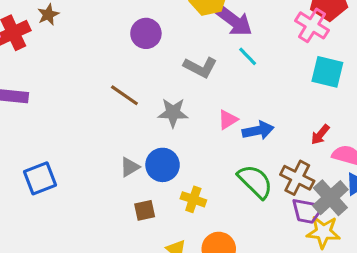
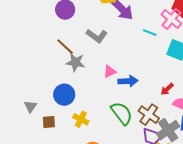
cyan line: (248, 56) -> (150, 33), moved, turned -32
brown line: (124, 95) -> (65, 47), moved
gray triangle: (130, 167) -> (31, 106), moved, turned -32

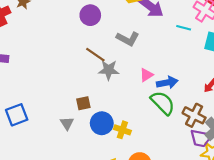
blue circle: (64, 95) -> (102, 123), moved
green semicircle: (122, 113) -> (163, 103), moved
brown square: (49, 122) -> (83, 103), moved

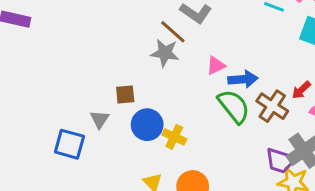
brown line: (95, 55) -> (173, 32), moved
blue square: (17, 115) -> (69, 144), moved, turned 30
brown cross: (194, 115) -> (272, 106), moved

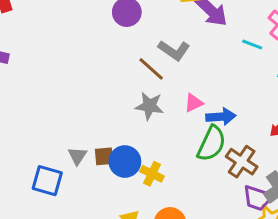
gray star: (165, 53) -> (149, 106), moved
brown square: (125, 95) -> (104, 156), moved
green semicircle: (234, 106) -> (211, 144), turned 63
brown cross: (272, 106) -> (242, 162), moved

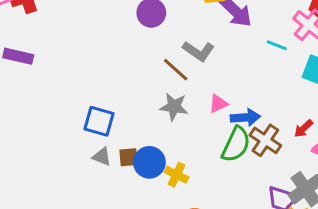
gray triangle: (77, 156) -> (102, 157), turned -42
brown cross: (242, 162) -> (265, 140), moved
blue square: (47, 181) -> (99, 121), moved

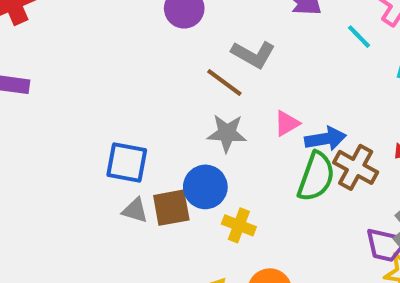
cyan line: (277, 45) -> (359, 37), turned 30
brown square: (128, 157) -> (171, 208), size x1.4
blue circle: (149, 162) -> (205, 187), moved

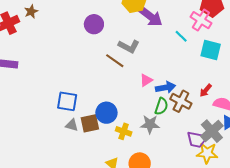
gray star: (227, 133) -> (150, 124), moved
green semicircle: (316, 177) -> (161, 106), size x0.7

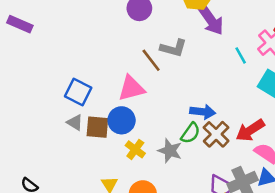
gray L-shape: (129, 46) -> (173, 48), turned -30
pink triangle: (146, 80) -> (131, 88), moved, size x1.6
red arrow: (206, 90) -> (250, 130), size x1.6

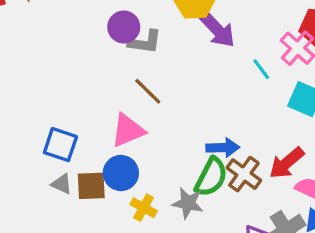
gray L-shape: (173, 48) -> (145, 42), moved
green semicircle: (191, 133) -> (211, 177), size x1.4

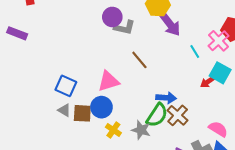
brown line: (148, 91) -> (139, 60), moved
red arrow: (287, 163) -> (208, 82), moved, size x0.7

